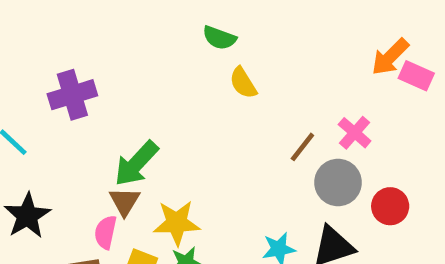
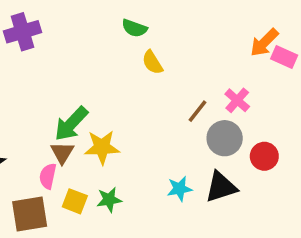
purple cross: (72, 95) -> (22, 32), moved
yellow star: (177, 223) -> (102, 147), moved

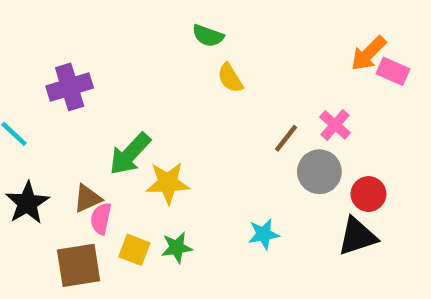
purple cross: (22, 32) -> (70, 87), moved
brown triangle: (62, 153) -> (87, 198), moved, turned 35
black triangle: (221, 187) -> (357, 236), moved

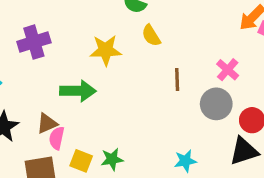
brown line: (286, 138) -> (177, 79), moved, turned -40
green arrow: (130, 154) -> (78, 91), turned -132
yellow star: (168, 183) -> (106, 50), moved
cyan star: (264, 234) -> (185, 161), moved

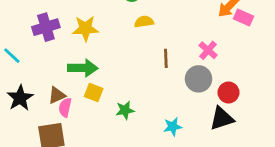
yellow semicircle: (151, 36) -> (144, 22), turned 114
yellow star: (106, 50) -> (85, 28), moved
green star: (112, 159) -> (125, 110), moved
yellow square: (81, 161) -> (94, 93), moved

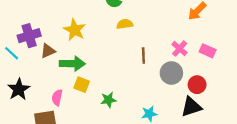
pink rectangle: (243, 18) -> (208, 51), moved
purple cross: (46, 27) -> (29, 36), moved
yellow star: (85, 28) -> (75, 30), turned 30
brown triangle: (57, 95) -> (48, 51), moved

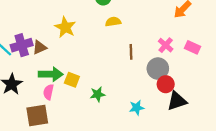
purple cross: (29, 36) -> (22, 45), moved
green arrow: (72, 64) -> (51, 74), moved
red circle: (197, 85) -> (166, 84), moved

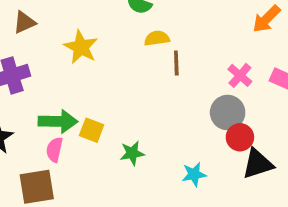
brown triangle: (40, 47) -> (24, 22), moved
brown line: (131, 52) -> (176, 63), moved

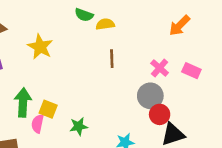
yellow semicircle: (157, 38) -> (105, 24), moved
green arrow: (58, 121) -> (23, 102), turned -88
pink semicircle: (54, 150) -> (38, 124), moved

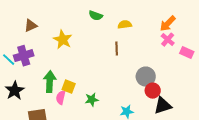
yellow semicircle: (105, 24) -> (125, 25), moved
pink cross: (160, 68) -> (168, 40), moved
pink rectangle: (191, 71) -> (187, 53), moved

